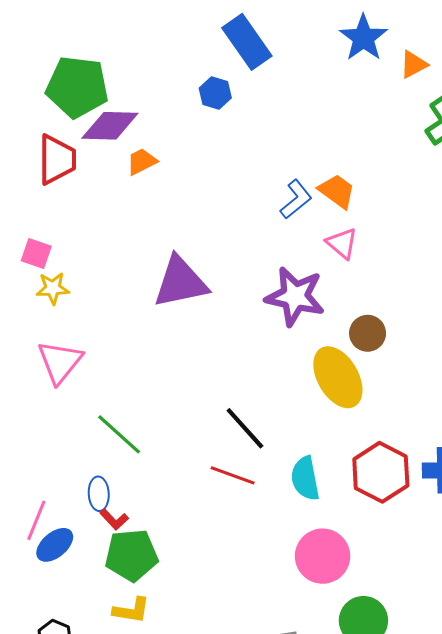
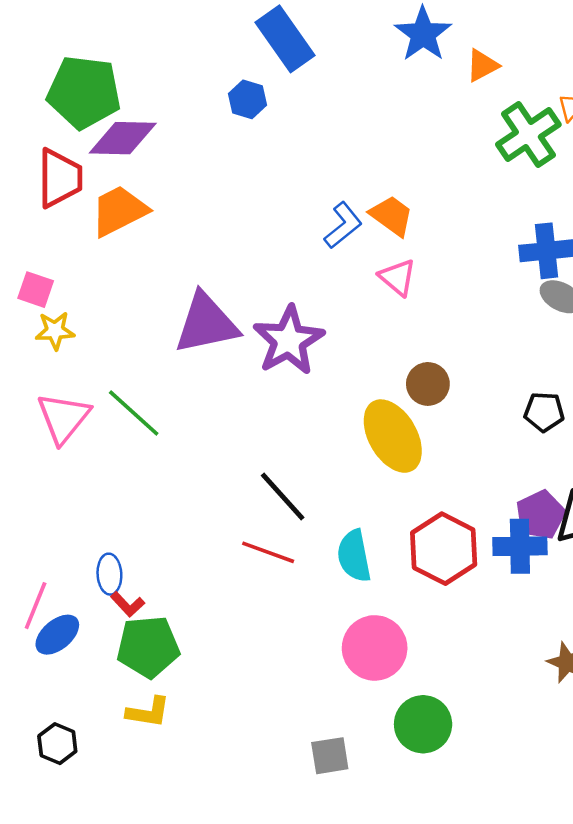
orange trapezoid: (142, 162) -> (119, 211), moved, size x1.6
purple star: (295, 296) -> (289, 340), moved, turned 30
green line: (119, 434) -> (134, 413), moved

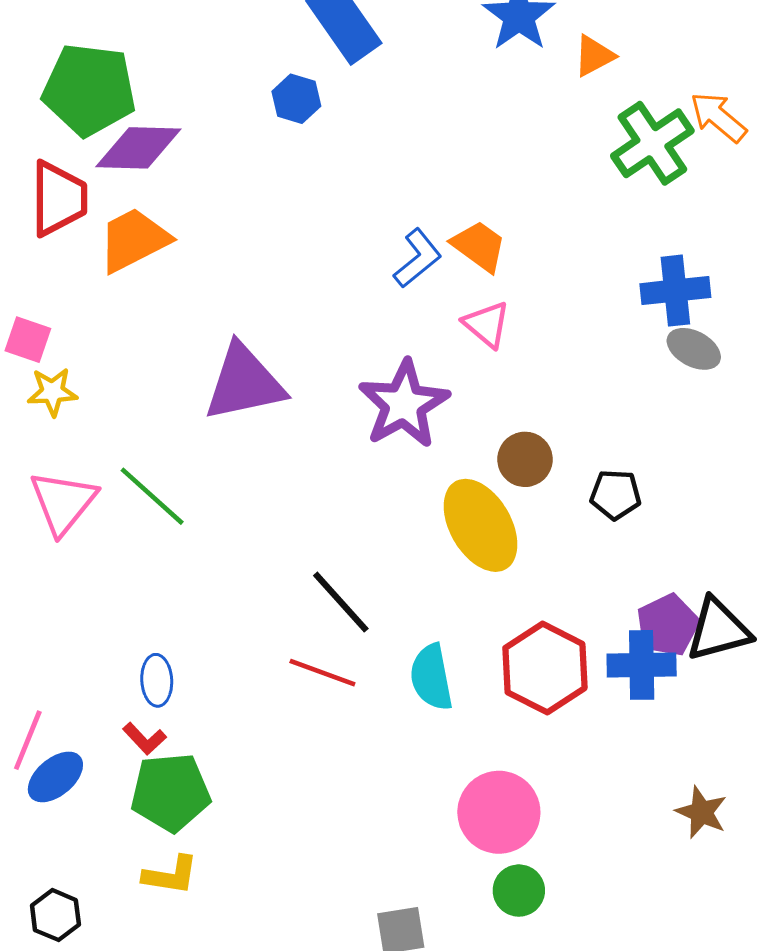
purple star: (289, 340) -> (404, 404), moved
black pentagon: (544, 412) -> (616, 495), moved
blue ellipse: (109, 574) -> (157, 680), moved
pink circle: (375, 648) -> (499, 812), moved
green circle: (423, 724) -> (519, 891), size x0.7

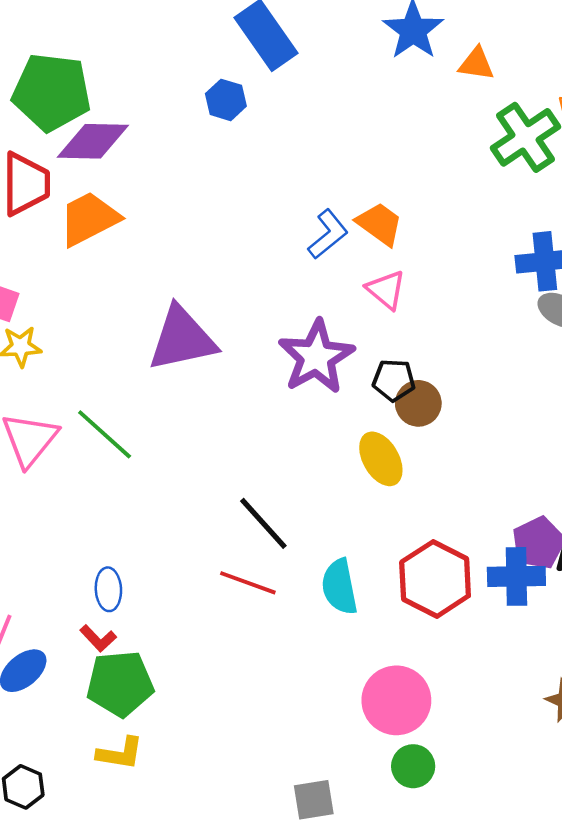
orange triangle: (594, 56) -> (476, 64), turned 36
black pentagon: (616, 495) -> (394, 380), moved
yellow ellipse: (480, 525) -> (381, 459), size x0.7

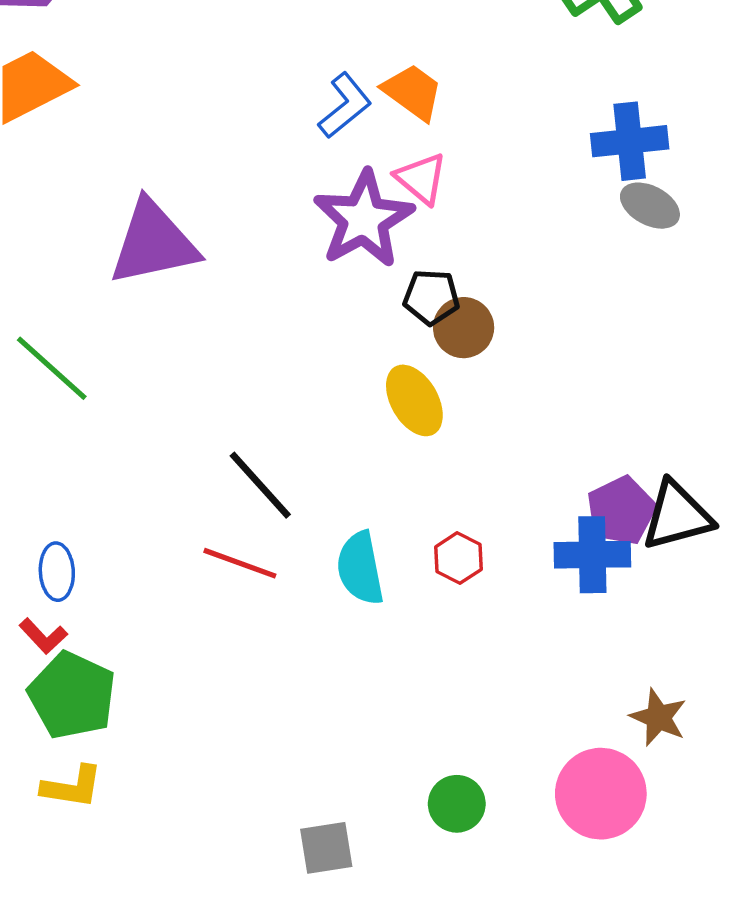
purple star: (316, 357) -> (364, 219), moved
red hexagon: (435, 579) -> (458, 558), moved, size x0.5
green pentagon: (120, 684) -> (72, 695), turned 30
pink circle: (396, 700) -> (601, 794), moved

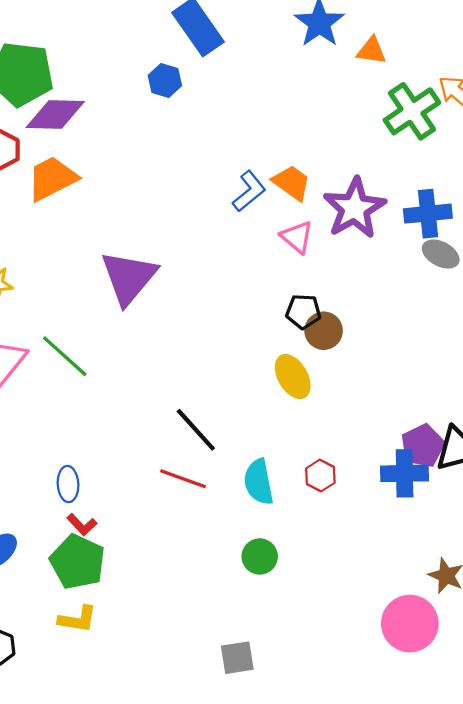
purple star: (364, 219) -> (354, 208), moved
purple triangle: (153, 243) -> (129, 277), turned -38
red L-shape: (43, 636) -> (82, 525), moved
green circle: (457, 804) -> (260, 556), moved

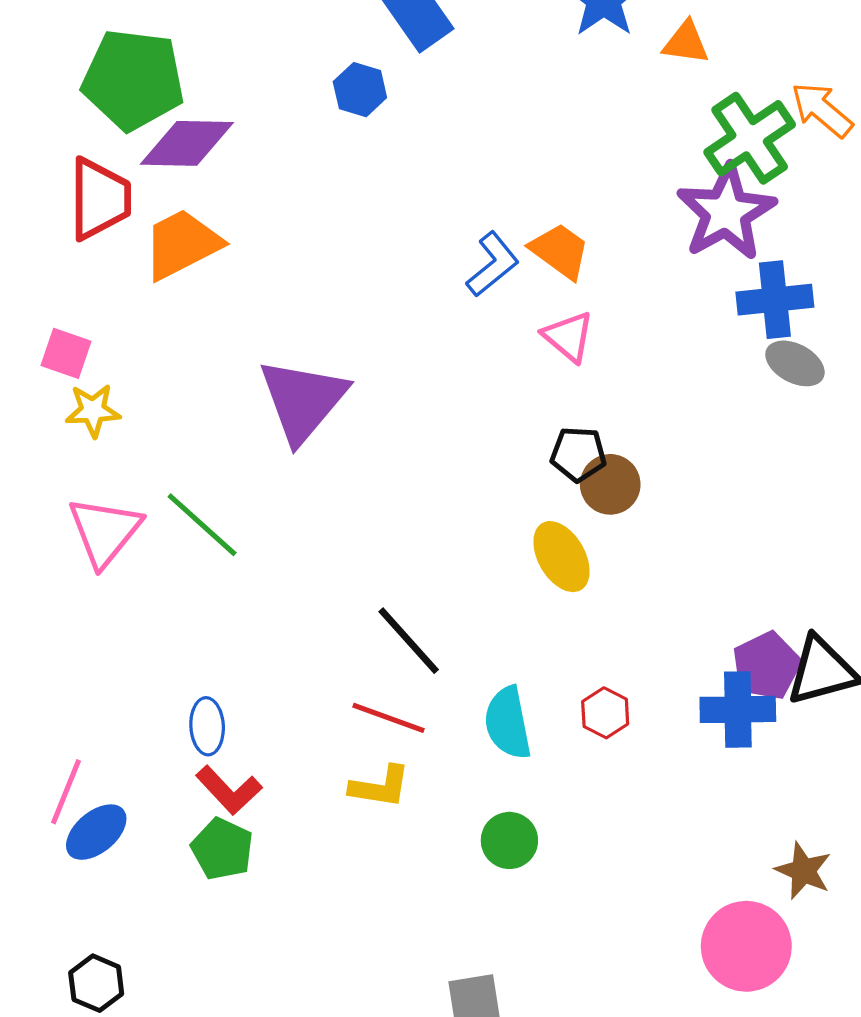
purple star: (354, 208) -> (726, 212), moved
red L-shape: (82, 525) -> (229, 790), size x1.4
green pentagon: (78, 562) -> (222, 849), size x0.7
yellow L-shape: (78, 619) -> (380, 787), moved

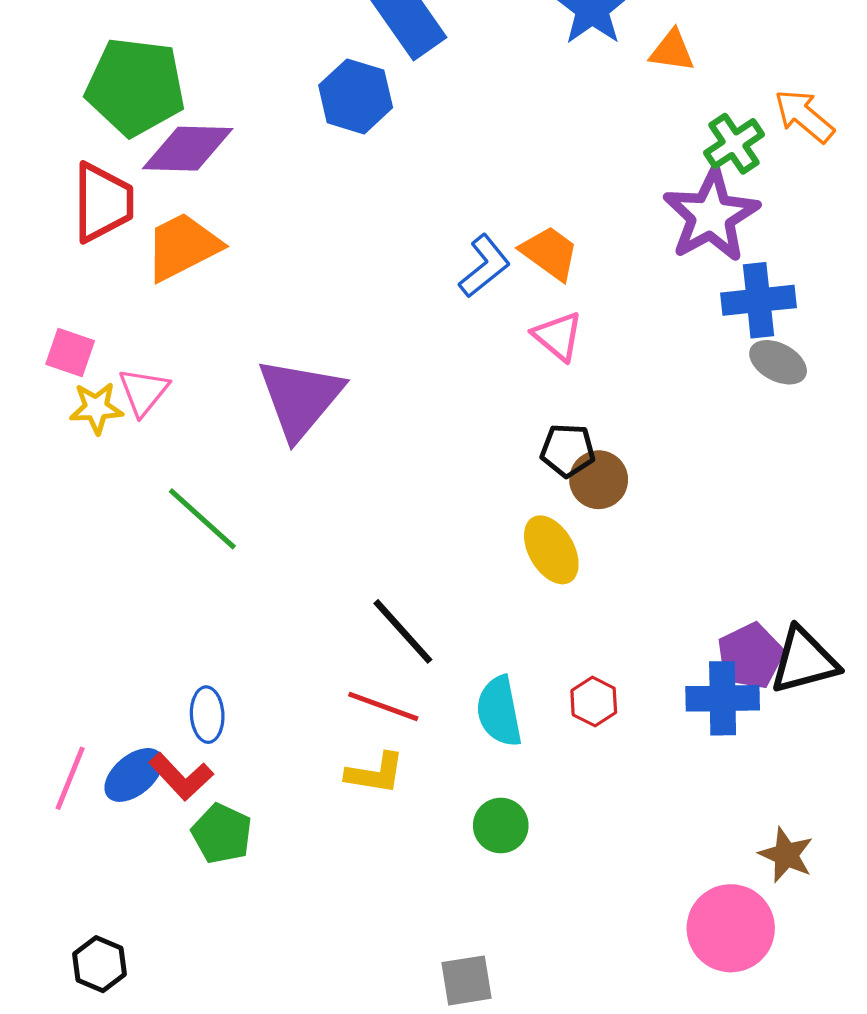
blue hexagon: (360, 90) -> (356, 96), size x1.4
green cross: (750, 138) -> (734, 144), size x0.7
pink triangle: (105, 531) -> (144, 392), moved, size x0.7
red L-shape: (229, 790) -> (181, 777), moved
blue ellipse: (96, 832) -> (134, 775), moved

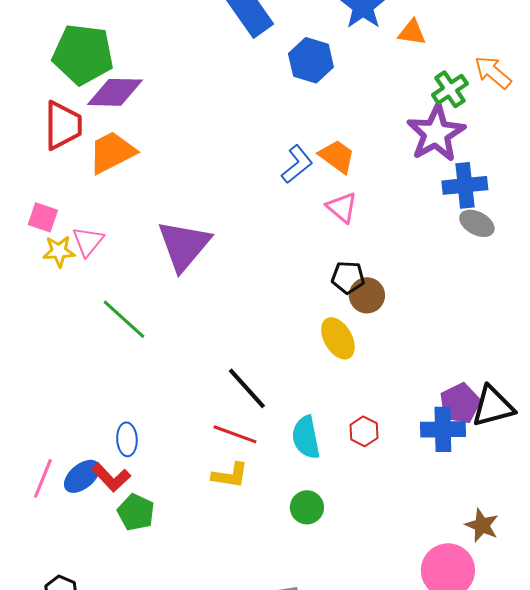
blue hexagon: (356, 96) -> (311, 60), moved

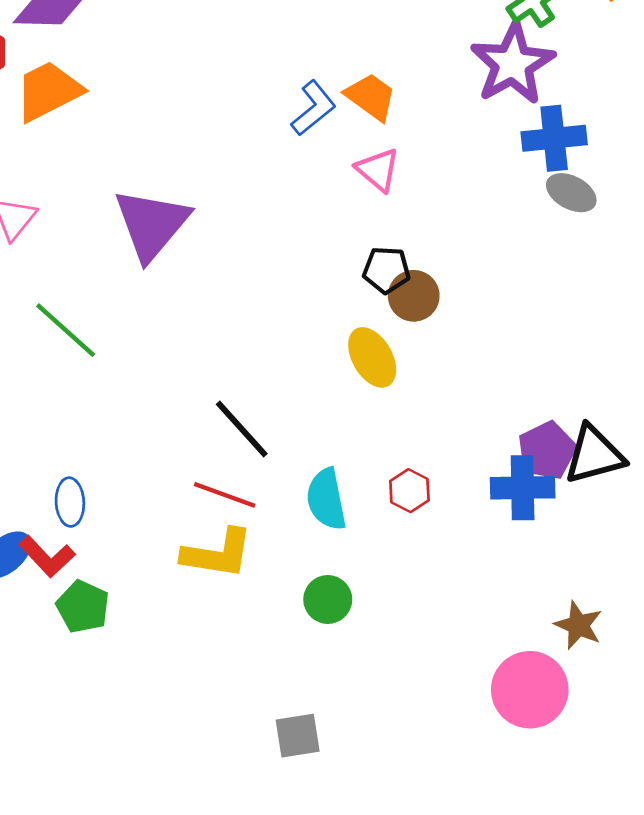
yellow L-shape: (230, 475) -> (217, 554), size x1.4

